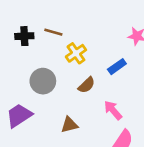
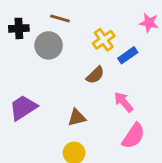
black cross: (24, 36) -> (19, 28), moved
yellow cross: (76, 53) -> (104, 40), moved
gray circle: (43, 81) -> (49, 45), moved

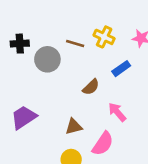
brown line: (60, 19) -> (75, 44), moved
yellow cross: (104, 40) -> (104, 37), moved, turned -30
pink semicircle: (133, 136) -> (103, 144), moved

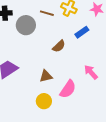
pink arrow: (117, 112) -> (91, 72), moved

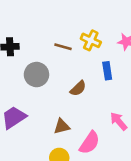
gray circle: (26, 25) -> (36, 75), moved
blue rectangle: (82, 32) -> (107, 71), turned -64

